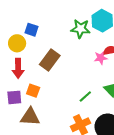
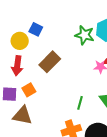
orange square: (33, 91) -> (29, 90), turned 32
green line: (85, 96) -> (80, 103), turned -40

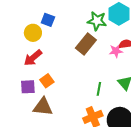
brown rectangle: (50, 62) -> (86, 44), moved
red arrow: (17, 66) -> (33, 58), turned 48

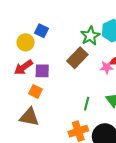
green star: (97, 21) -> (90, 36), turned 30
orange square: (47, 81) -> (35, 91), turned -32
purple square: (28, 87) -> (42, 71), moved

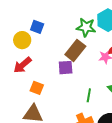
green star: (90, 36) -> (86, 27), turned -30
purple square: (42, 71) -> (66, 68), moved

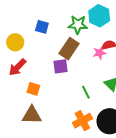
blue square: (37, 27) -> (42, 27), moved
green line: (89, 95) -> (86, 92), turned -32

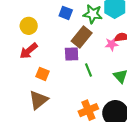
blue square: (42, 27) -> (66, 13), moved
green line: (86, 92) -> (88, 70), moved
brown triangle: (32, 115) -> (38, 100), turned -45

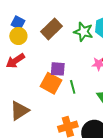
blue square: (66, 13) -> (18, 23), moved
brown rectangle: (82, 37) -> (52, 29), moved
orange square: (42, 74) -> (51, 83), moved, size x1.5

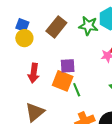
red arrow: (15, 61) -> (34, 73), moved, turned -42
green line: (73, 87) -> (77, 90), moved

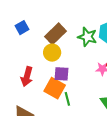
blue square: (22, 25) -> (22, 28), turned 32
yellow circle: (24, 38) -> (52, 53), moved

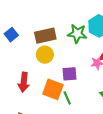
brown rectangle: (55, 34) -> (45, 36), turned 40
purple square: (61, 74) -> (69, 74), moved

